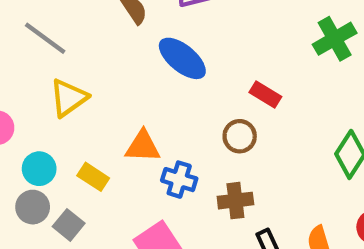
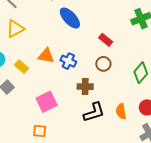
brown circle: (240, 136) -> (103, 64), moved
blue cross: (179, 180) -> (68, 61), moved

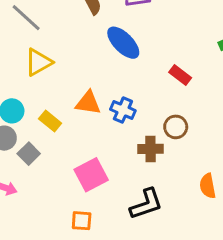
brown circle: (103, 64) -> (176, 127), moved
black L-shape: (94, 112) -> (146, 204), moved

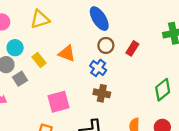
red rectangle: (180, 75) -> (132, 48), turned 72
blue cross: (123, 110) -> (98, 68), moved
brown circle: (176, 127) -> (106, 45), moved

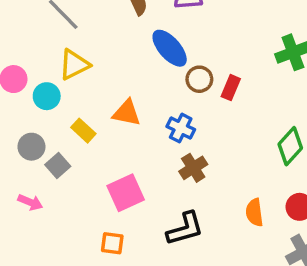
brown circle: (106, 45) -> (199, 79), moved
cyan circle: (15, 48) -> (47, 96), moved
brown cross: (102, 93) -> (193, 168), turned -35

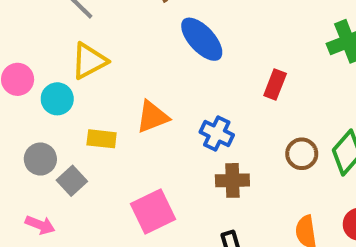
brown circle: (199, 79) -> (302, 154), moved
orange triangle: (127, 113) -> (152, 117), turned -32
yellow rectangle: (83, 131) -> (102, 139), turned -35
brown cross: (193, 168) -> (232, 180), turned 32

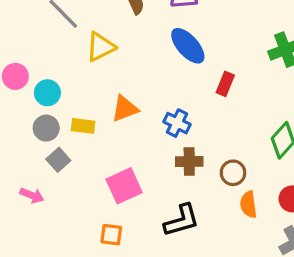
blue ellipse: (202, 39) -> (188, 46), moved
yellow triangle: (89, 61) -> (101, 47), moved
brown circle: (302, 154) -> (233, 173), moved
gray circle: (40, 159) -> (46, 128), moved

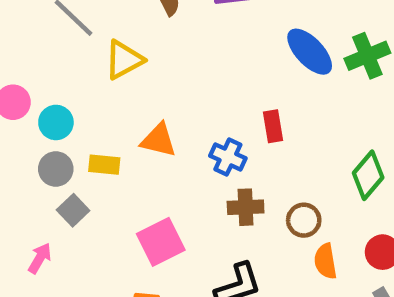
blue ellipse: (188, 46) -> (310, 52), moved
red rectangle: (225, 84) -> (273, 126), moved, turned -30
orange triangle: (125, 109) -> (159, 140), turned 36
pink arrow: (32, 195) -> (40, 258), turned -80

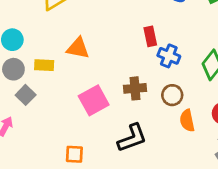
blue cross: (228, 157) -> (169, 56), moved
pink square: (161, 242) -> (94, 100), moved

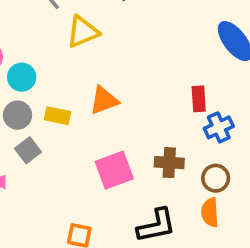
orange triangle: (78, 48) -> (104, 100), turned -40
blue cross: (169, 56) -> (219, 127), turned 35
orange semicircle: (187, 121) -> (210, 212), moved

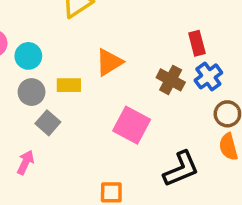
blue cross: (219, 127) -> (208, 76), moved
brown cross: (169, 163) -> (171, 80), moved, turned 36
pink square: (114, 170) -> (132, 125), turned -30

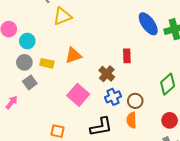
blue cross: (208, 76) -> (113, 97), moved

